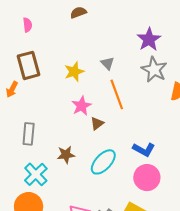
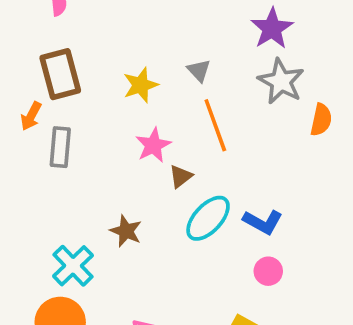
gray rectangle: (29, 134) -> (60, 147), moved
brown star: (66, 155) -> (126, 231), turned 30
cyan ellipse: (103, 162) -> (208, 218), moved
pink circle: (147, 178) -> (268, 271), size x0.6

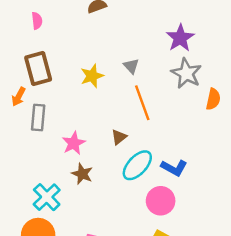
pink star: (153, 145) -> (74, 143), moved
pink circle: (268, 271) -> (161, 201), moved, size x1.5

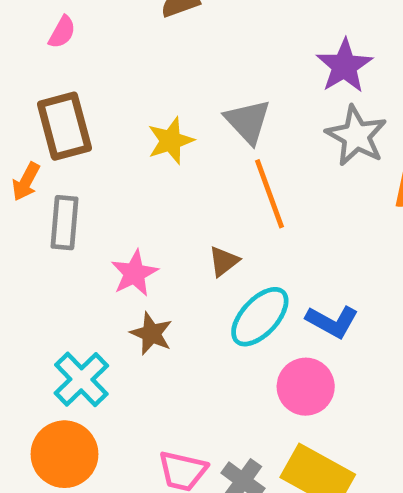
pink semicircle: (37, 21) -> (62, 32), turned 35
gray triangle: (131, 66) -> (248, 121), size x1.5

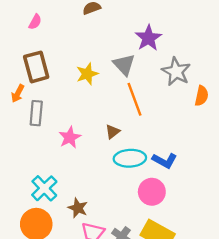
purple star: (344, 66) -> (148, 38), moved
cyan ellipse: (260, 317) -> (130, 158), turned 44
brown star: (151, 334) -> (78, 208), moved

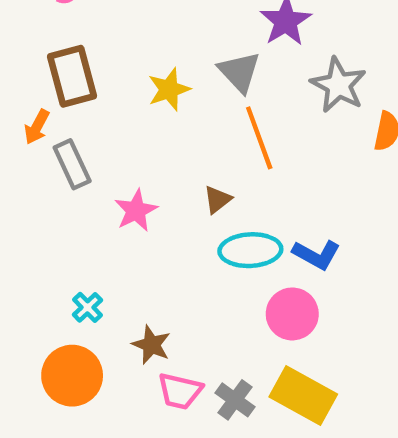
gray rectangle: (36, 113) -> (72, 164), turned -30
cyan cross: (44, 188) -> (87, 307), size x0.6

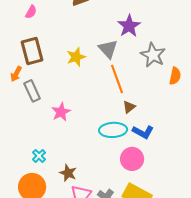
brown triangle: (217, 199) -> (129, 107), moved

